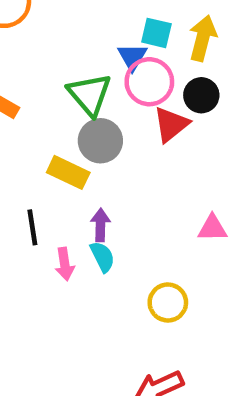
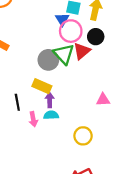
green triangle: (90, 94) -> (64, 54), moved
yellow rectangle: (68, 172) -> (42, 86), moved
cyan semicircle: (102, 257) -> (51, 115), turned -64

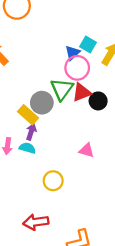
black circle: (96, 37) -> (98, 101), moved
gray circle: (48, 60) -> (42, 103), moved

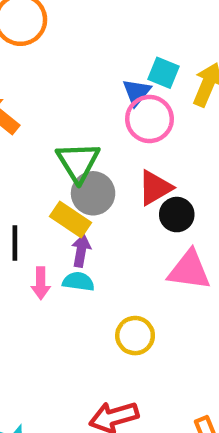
green triangle: (62, 89) -> (78, 162), moved
red triangle: (82, 92) -> (155, 188), moved
black circle: (98, 101) -> (177, 215), moved
pink triangle: (87, 150) -> (189, 270), size x1.5

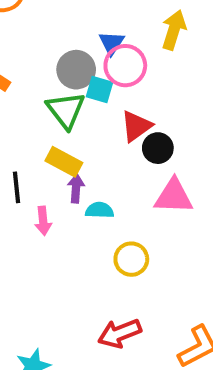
cyan square: (164, 73) -> (100, 90), moved
gray circle: (93, 193) -> (76, 70), moved
cyan semicircle: (78, 282) -> (100, 210), moved

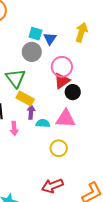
pink circle: (125, 66) -> (62, 67), moved
cyan square: (100, 90) -> (35, 34), moved
green triangle: (66, 110) -> (16, 78), moved
pink triangle: (174, 196) -> (66, 119), moved

